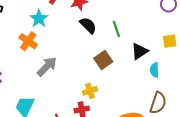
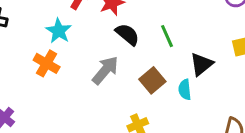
gray arrow: (47, 66) -> (105, 70), moved
cyan semicircle: (154, 70) -> (185, 90), moved

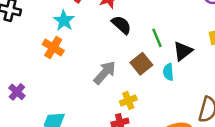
green line: (167, 36) -> (157, 38), moved
gray arrow: (105, 70) -> (105, 73), moved

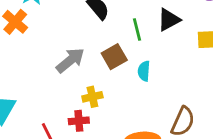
black triangle: (183, 51) -> (169, 20), moved

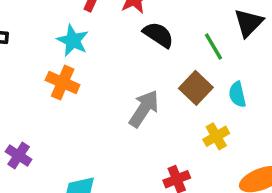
yellow cross: (92, 97) -> (216, 136), moved

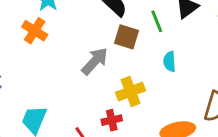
brown square: (196, 88) -> (127, 37), moved, turned -35
yellow cross: (216, 136) -> (131, 91), moved, size x1.4

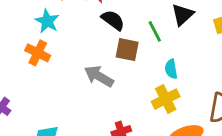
gray arrow: (95, 61) -> (99, 76), turned -96
yellow cross: (131, 91) -> (166, 99), moved

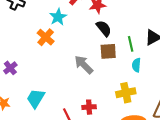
brown square: (127, 50) -> (108, 51), turned -30
cyan semicircle: (171, 69) -> (136, 65), moved

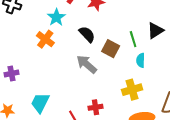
black semicircle: (104, 28) -> (87, 34), moved
brown square: (108, 51) -> (111, 49), turned 36
purple cross: (10, 68) -> (12, 74), turned 32

